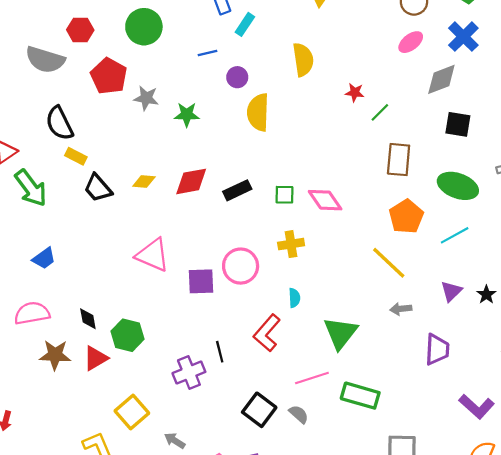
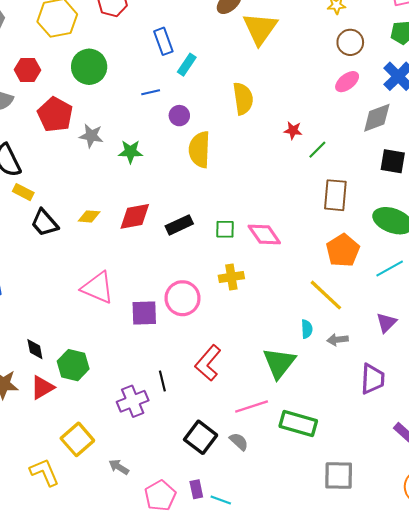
cyan semicircle: (294, 298) -> (307, 329), moved

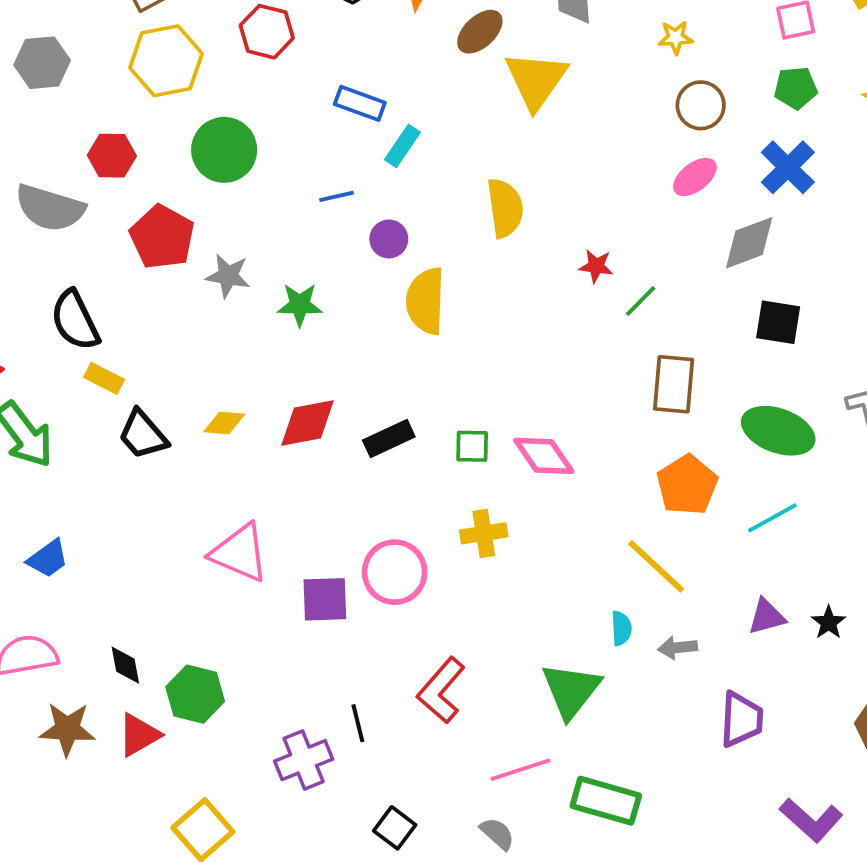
blue rectangle: (163, 41) -> (360, 103), turned -50
purple triangle: (386, 323) -> (767, 617), turned 30
black square: (201, 437) -> (395, 828), moved, size x0.7

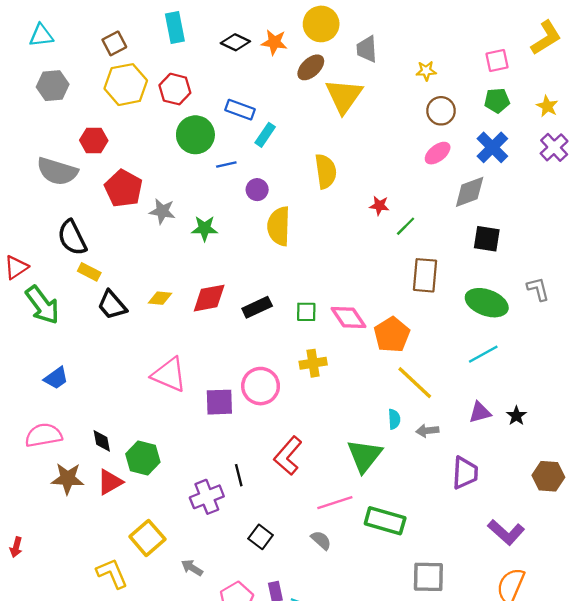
red hexagon: (267, 32) -> (175, 89), moved
green circle: (224, 150) -> (195, 135), moved
orange pentagon: (687, 485) -> (392, 335), moved

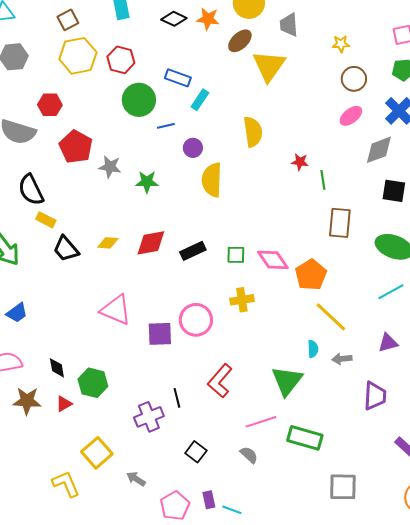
green line: (406, 226) -> (323, 180), turned -54
red triangle: (110, 482) -> (64, 404), size x0.7

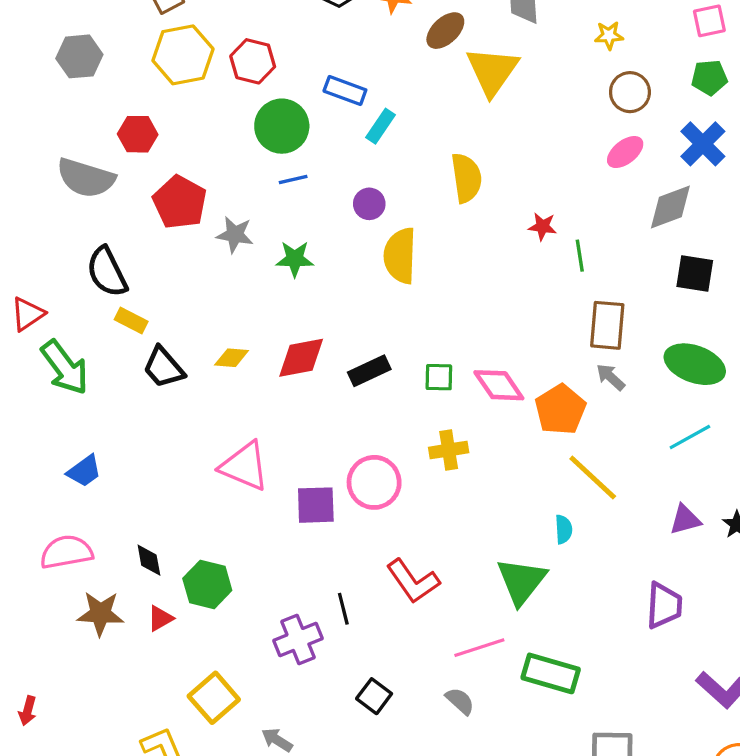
blue line: (166, 126) -> (293, 180), moved
gray arrow: (342, 359) -> (611, 377), moved, turned 48
red L-shape: (220, 381) -> (413, 581), turned -76

